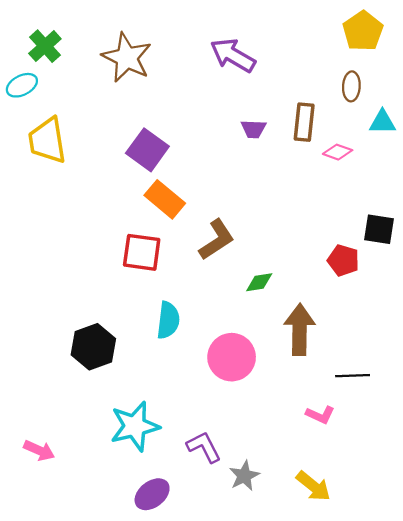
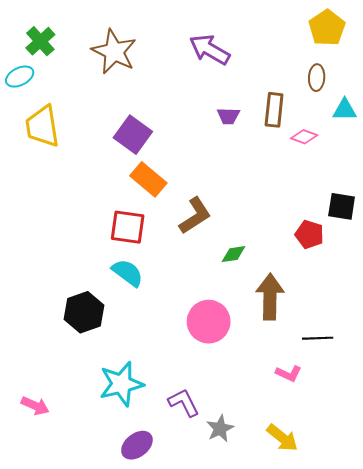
cyan semicircle: (168, 320) -> (128, 273), moved, turned -60

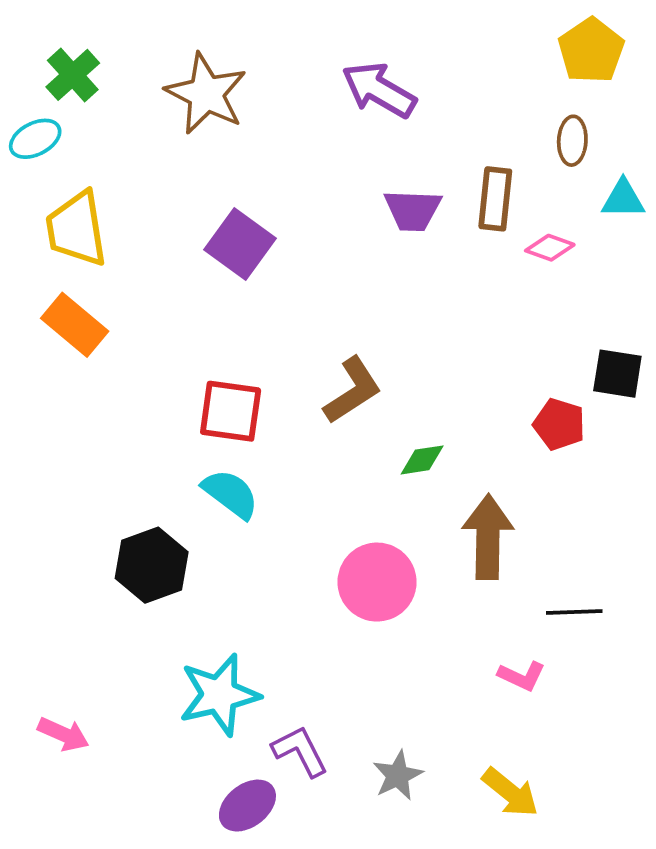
purple trapezoid: (228, 116) -> (413, 210), size x1.4
orange rectangle: (148, 179) -> (75, 325), moved
purple L-shape: (184, 403) -> (300, 751), moved

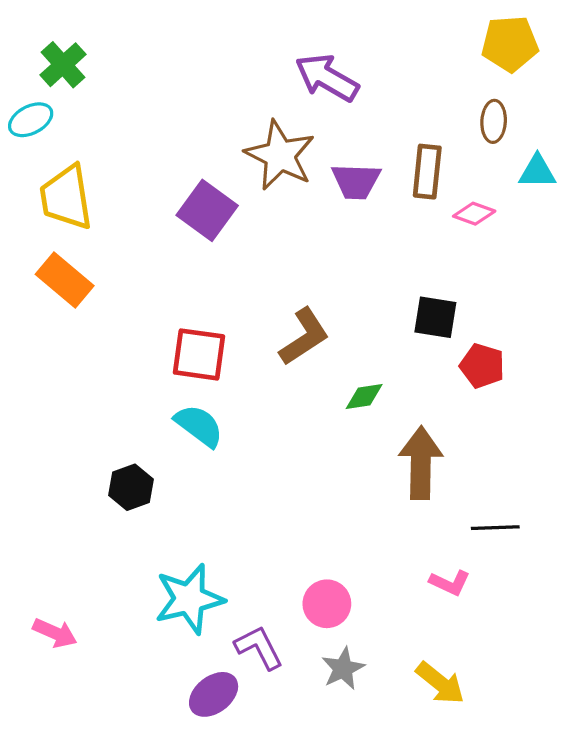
yellow pentagon: (591, 51) -> (510, 44), turned 30
brown star: (206, 94) -> (280, 155), moved
black square: (617, 374) -> (435, 317), moved
black hexagon: (152, 565) -> (131, 487), size x0.7
pink circle: (377, 582) -> (327, 604), moved, size x0.7

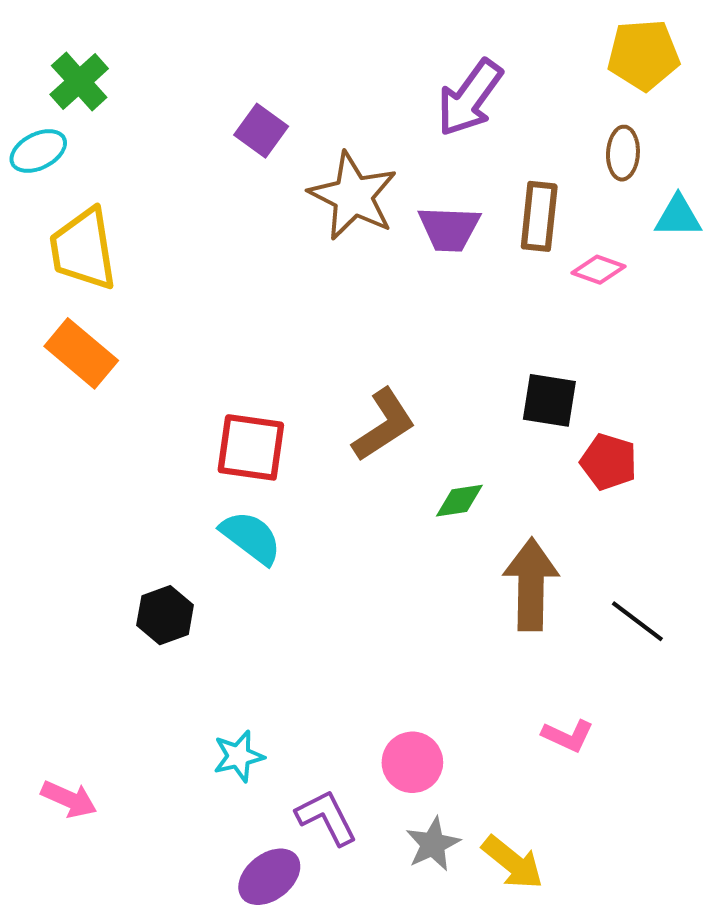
purple arrow: (327, 78) -> (470, 98), moved, turned -84
purple square: (207, 210) -> (261, 131), moved, size x0.7
black line: (495, 528) -> (637, 621), moved, turned 39
cyan star: (189, 599) -> (239, 756), size x0.6
yellow arrow: (440, 683) -> (513, 862), moved

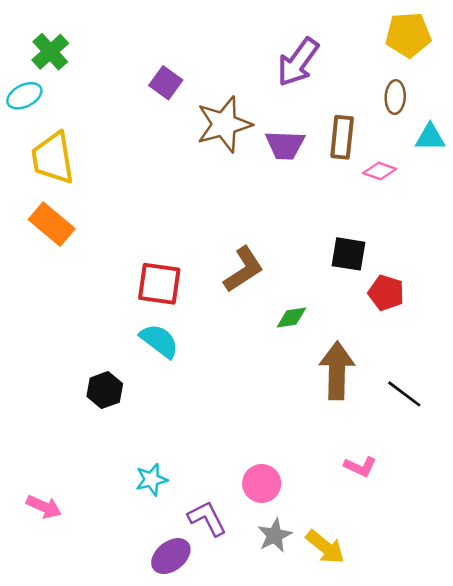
brown star: (353, 196) -> (224, 124), turned 30

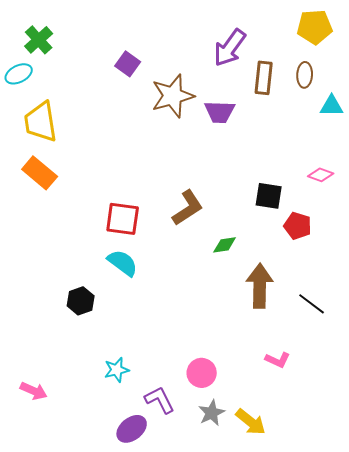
brown rectangle: (342, 137) -> (264, 78), moved
pink diamond: (380, 171) -> (321, 175), moved

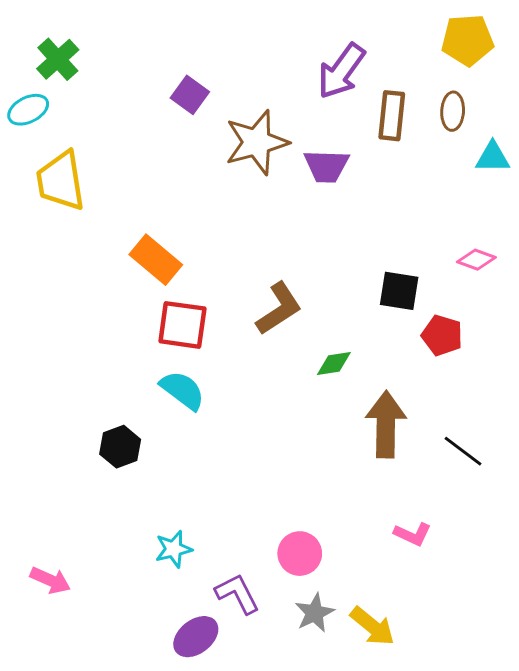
orange rectangle: (40, 173) -> (156, 260), moved

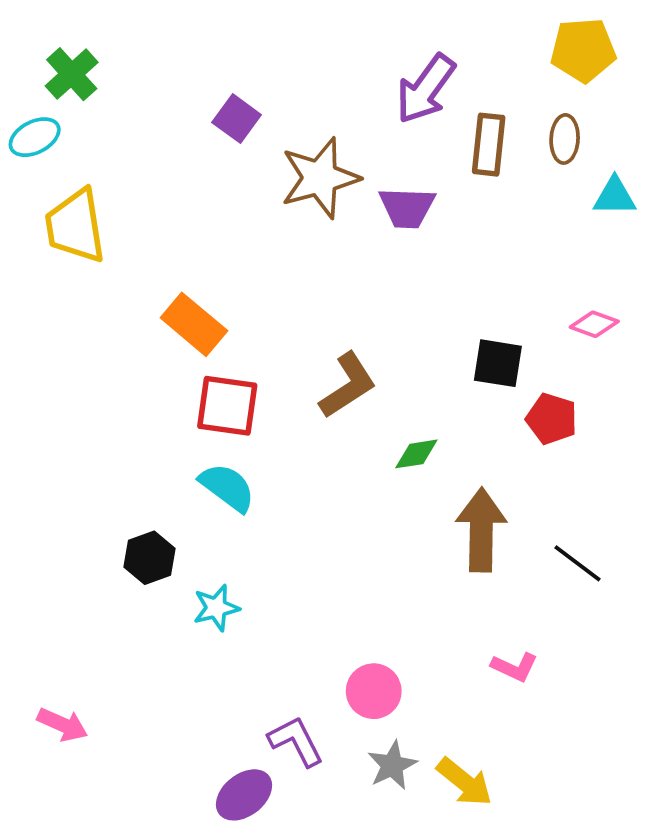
cyan star: (174, 549) -> (216, 608), moved

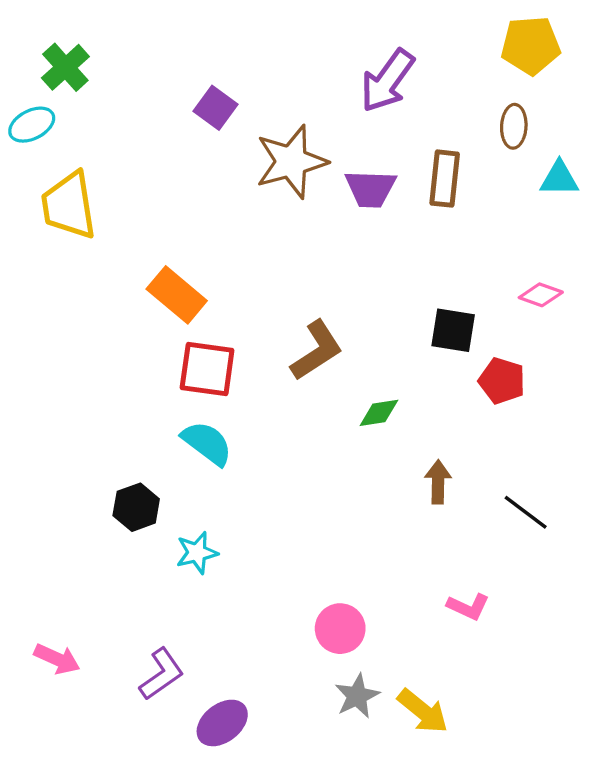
brown rectangle: (489, 145) -> (445, 179), moved
brown arrow: (481, 530) -> (438, 482), size x0.6
purple L-shape: (296, 741) -> (162, 674), moved, turned 82

